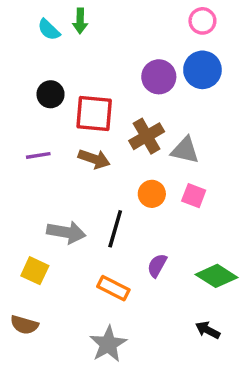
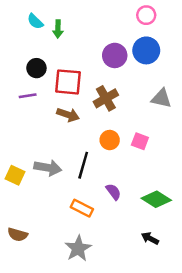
green arrow: (80, 21) -> (58, 29), moved
gray triangle: (185, 150) -> (161, 98), moved
purple line: (38, 155) -> (28, 96), moved
purple semicircle: (157, 265) -> (113, 192), turned 114
yellow square: (35, 271) -> (15, 175), moved

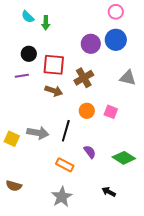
black arrow: (150, 238) -> (109, 192), moved

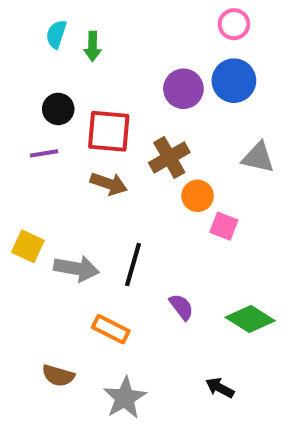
cyan semicircle: (28, 17) -> (56, 34), turned 64
orange circle: (87, 111) -> (198, 196), moved
yellow square: (12, 139) -> (28, 246), moved
orange rectangle: (65, 165) -> (111, 329), moved
brown semicircle: (14, 186) -> (58, 376), moved

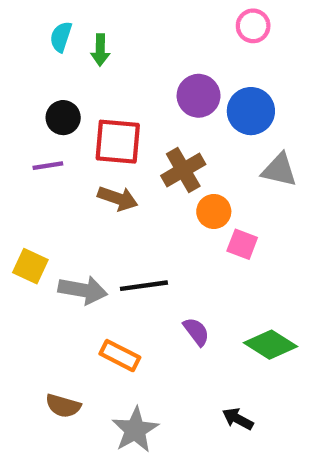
blue circle: (234, 81) -> (251, 111), moved
black line: (133, 264) -> (144, 286), turned 66

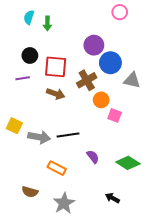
blue circle: (251, 111) -> (110, 63), moved

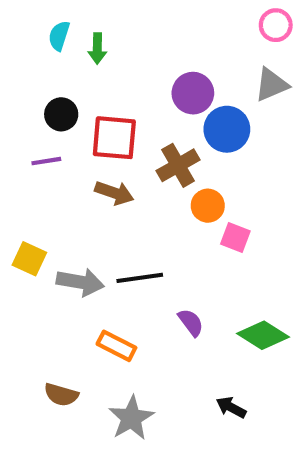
pink circle: (120, 12) -> (276, 25), moved
gray triangle: (132, 80) -> (271, 85), moved, turned -36

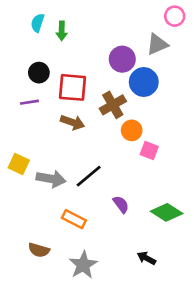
gray triangle: (271, 85) -> (157, 44), moved
black line: (140, 278) -> (89, 176), turned -32

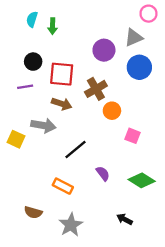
blue circle: (144, 82) -> (139, 67), moved
pink square: (149, 151) -> (133, 136), moved
gray arrow: (51, 179) -> (43, 126), moved

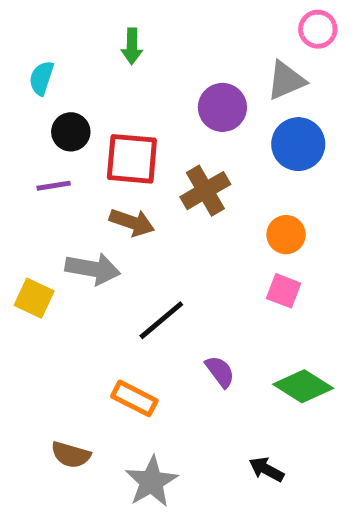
cyan semicircle: (32, 19) -> (41, 78), moved
green arrow: (53, 26) -> (132, 46), moved
orange circle: (112, 111) -> (286, 235), moved

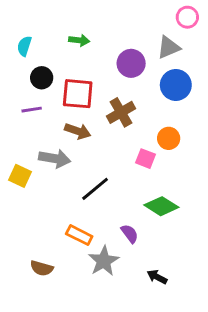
green arrow: (132, 46) -> (79, 40), moved, turned -84
pink square: (284, 291) -> (146, 159), moved
purple semicircle: (220, 372) -> (130, 234), moved
green diamond: (303, 386) -> (161, 206), moved
gray star: (152, 482) -> (104, 261), moved

